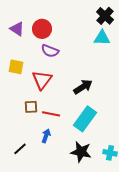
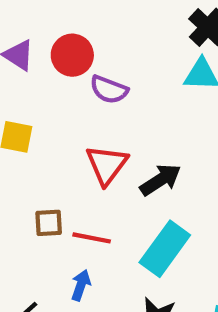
purple semicircle: (50, 51) -> (109, 90), moved
red triangle: (42, 80) -> (107, 165), moved

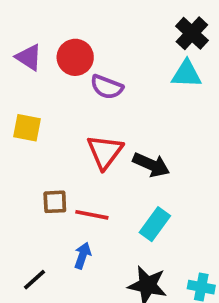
black arrow: (160, 180) -> (151, 165), turned 57
cyan rectangle: (165, 249) -> (155, 224), size x0.7

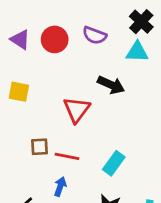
purple semicircle: (107, 87) -> (94, 35), moved
black arrow: (151, 165) -> (111, 85), moved

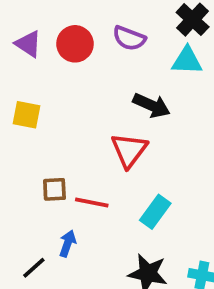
red triangle: (77, 110) -> (129, 150), moved
blue arrow: (60, 187) -> (68, 244), moved

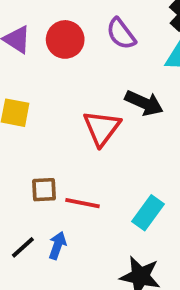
purple semicircle: (129, 38) -> (121, 34), turned 32
red triangle: (129, 150) -> (102, 128), moved
black line: (34, 268) -> (23, 247), moved

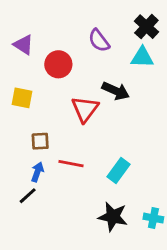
red circle: (65, 39) -> (58, 64), moved
brown square: (44, 190) -> (40, 141), moved
blue arrow: (57, 245) -> (37, 172), moved

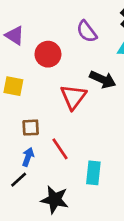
red line: (71, 164) -> (60, 149), turned 45
cyan rectangle: (118, 171) -> (93, 173), moved, turned -30
black star: (113, 217) -> (55, 200), moved

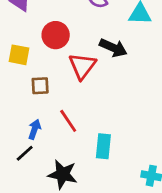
red circle: (48, 54) -> (56, 35), moved
brown square: (31, 128) -> (40, 86), moved

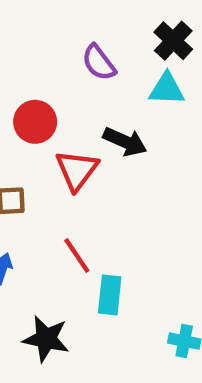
red line: (68, 121) -> (77, 256), moved

